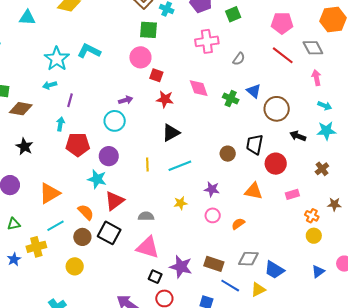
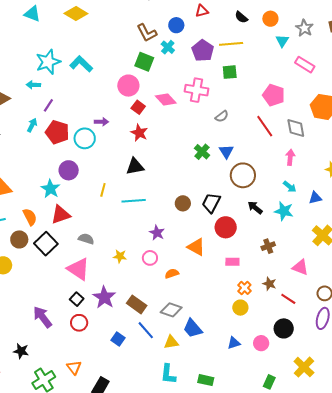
pink diamond: (199, 88) -> (166, 99), moved, turned -40
red pentagon: (78, 145) -> (57, 132), moved
yellow star: (180, 203) -> (120, 256), moved

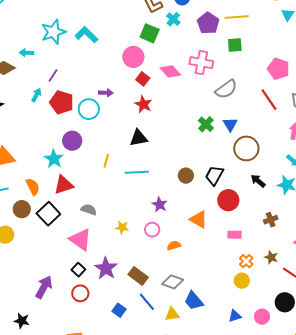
cyan arrow: (33, 85) -> (26, 53), moved
gray semicircle: (222, 116) -> (226, 89), size x1.6
purple arrow: (43, 317) -> (44, 287), turned 65

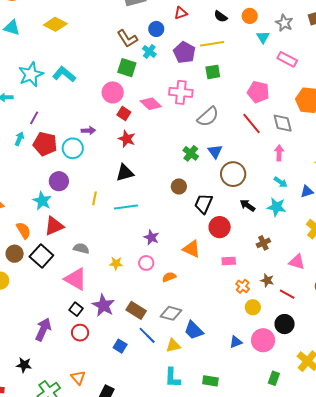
brown circle: (186, 176) -> (179, 186), moved
yellow circle: (242, 281) -> (253, 307), moved
pink circle: (262, 317) -> (263, 340), size x1.5

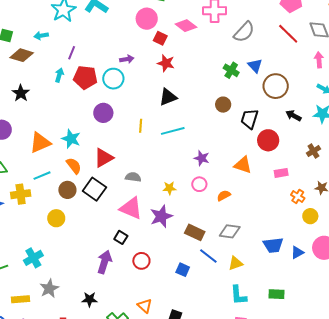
cyan star: (42, 201) -> (71, 139), moved
purple star: (103, 305) -> (161, 216), moved, turned 30
black square: (76, 309) -> (121, 237), moved
blue trapezoid: (194, 330) -> (273, 245), moved, turned -45

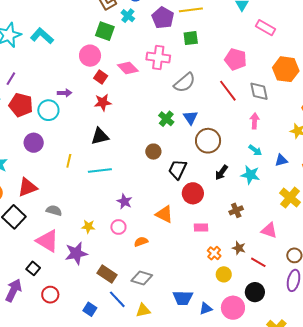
red star: (166, 63) -> (103, 102), turned -30
black arrow: (293, 116) -> (221, 172), turned -91

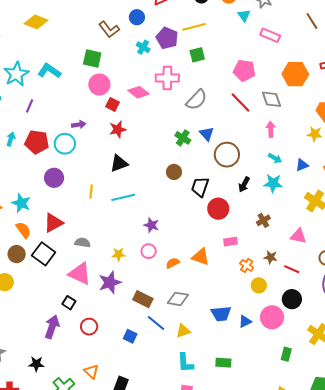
cyan cross: (128, 16) -> (143, 47), moved
green square: (105, 31) -> (92, 59), moved
purple line: (11, 79) -> (30, 106), moved
orange triangle: (164, 214) -> (201, 257), moved

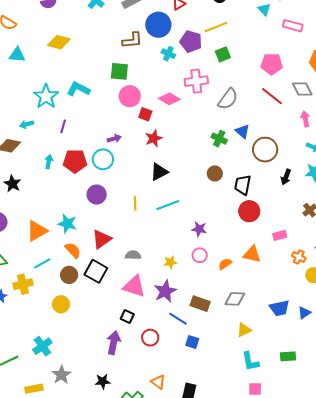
blue circle: (137, 17) -> (158, 25), size x1.6
brown L-shape: (109, 29) -> (132, 40), turned -50
red circle: (218, 209) -> (249, 211), moved
blue line: (156, 323) -> (178, 319), moved

